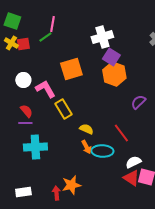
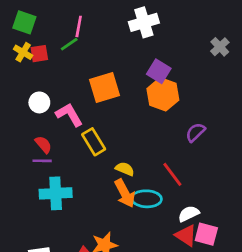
white cross: (102, 37) -> (144, 22), moved
orange arrow: (86, 147) -> (125, 193), size x1.5

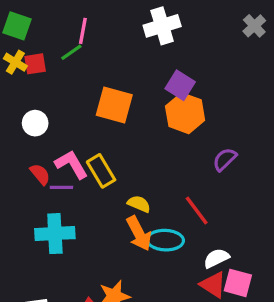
gray cross: (220, 47) -> (254, 26), moved
orange square: (104, 88) -> (114, 105), turned 32
pink L-shape: (69, 115) -> (71, 164), moved
purple line: (42, 161) -> (61, 187), moved

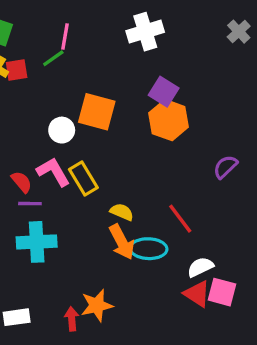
white circle: (35, 123) -> (62, 130), moved
purple semicircle: (225, 159) -> (225, 167), moved
purple line: (61, 187) -> (30, 204), moved

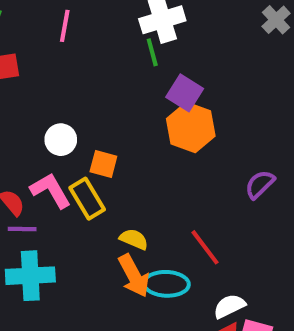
green line: (53, 58) -> (152, 52), moved, turned -70
orange square: (97, 112) -> (103, 164), moved, size x0.6

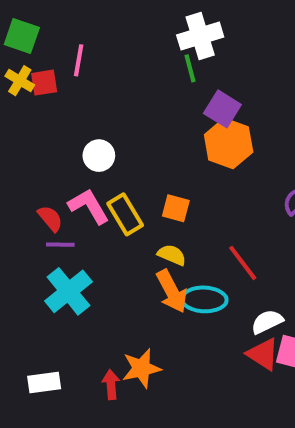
pink line: (65, 26) -> (79, 60), moved
orange square: (103, 164) -> (176, 208), moved
cyan cross: (30, 276) -> (68, 291), turned -36

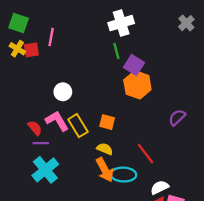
green line: (190, 68) -> (116, 51), moved

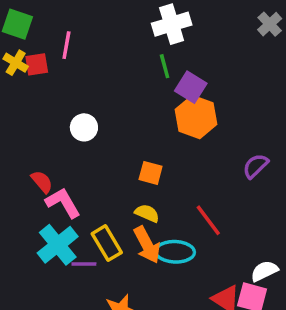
pink L-shape: (57, 121) -> (63, 203), moved
yellow rectangle: (78, 126) -> (107, 243), moved
purple line: (41, 143) -> (84, 264), moved
white semicircle: (160, 187) -> (264, 271), moved

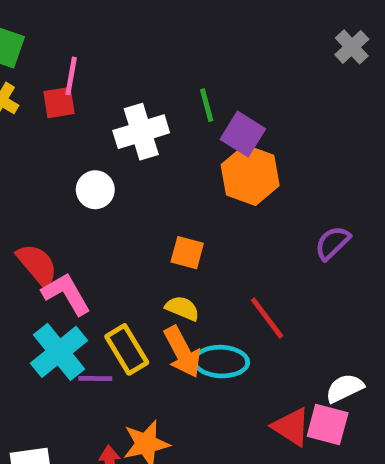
white cross: (172, 24) -> (141, 132), moved
red square: (37, 64) -> (59, 103), moved
red semicircle: (42, 182) -> (37, 265), size x1.4

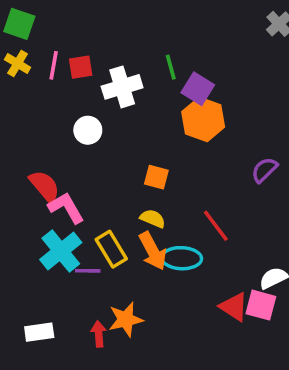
pink line: (71, 76) -> (54, 65), moved
red square: (59, 103) -> (81, 67), moved

